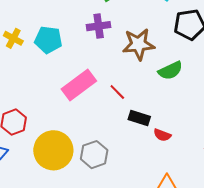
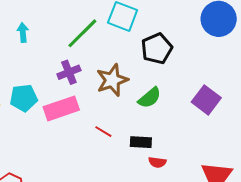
pink rectangle: (79, 85) -> (61, 108), moved, turned 32
black rectangle: (139, 118) -> (141, 142), moved

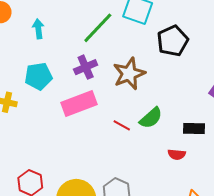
cyan pentagon: (24, 98) -> (38, 76), moved
green semicircle: (150, 98) -> (151, 118), moved
black rectangle: (141, 142) -> (194, 129), moved

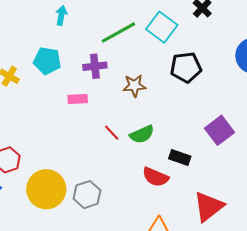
brown star: (129, 74) -> (134, 86), size x0.7
pink rectangle: (79, 104) -> (78, 99), size x0.6
red semicircle: (177, 154) -> (155, 177), size x1.5

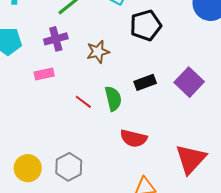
green semicircle: (142, 134) -> (113, 99), turned -70
black rectangle: (180, 157) -> (145, 82), moved, turned -30
yellow circle: (46, 189) -> (28, 168), size x0.7

